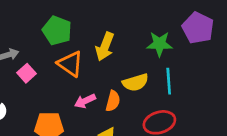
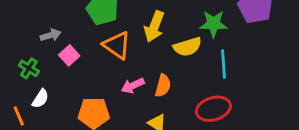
yellow semicircle: (135, 82) -> (187, 47), moved

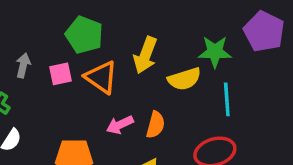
gray arrow: (50, 35) -> (23, 65), turned -60
pink square: (69, 55) -> (61, 74), moved, turned 30

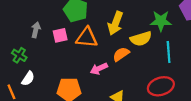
orange triangle: (101, 77) -> (87, 38), turned -30
orange semicircle: (156, 125) -> (121, 54), moved, turned -140

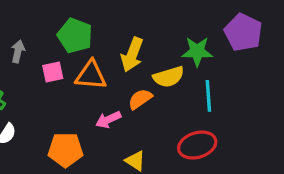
gray arrow: (36, 30) -> (18, 51), moved

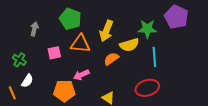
pink square: (53, 72) -> (54, 53), moved
pink arrow: (108, 120) -> (81, 75), moved

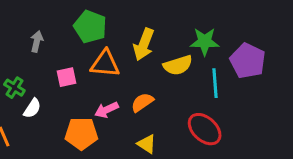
purple pentagon: (176, 17) -> (248, 61), moved
orange semicircle: (111, 59) -> (142, 102), moved
white semicircle: (27, 81) -> (32, 108), moved
red ellipse: (147, 88) -> (205, 129), turned 60

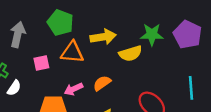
gray arrow: (37, 41) -> (18, 34), size x1.5
yellow arrow: (144, 44) -> (103, 37), turned -120
purple pentagon: (248, 61) -> (187, 34), moved
cyan line: (215, 83) -> (191, 88), moved

